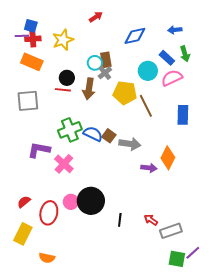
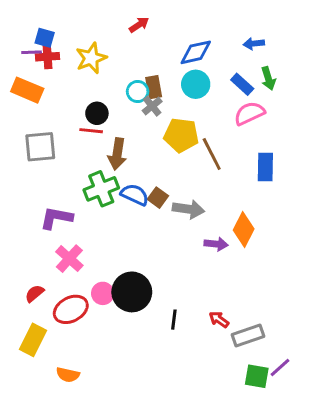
orange rectangle: (32, 62) -> (27, 90), moved
cyan circle: (148, 71) -> (196, 84), moved
brown arrow: (89, 89) -> (117, 154), moved
pink cross: (64, 164) -> (69, 259), moved
red ellipse: (49, 213) -> (71, 309), turned 50

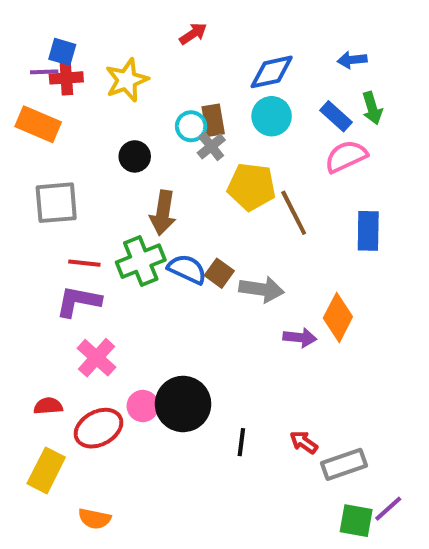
red line: (91, 131) -> (84, 263), moved
red semicircle: (34, 293) -> (48, 406), turned 36

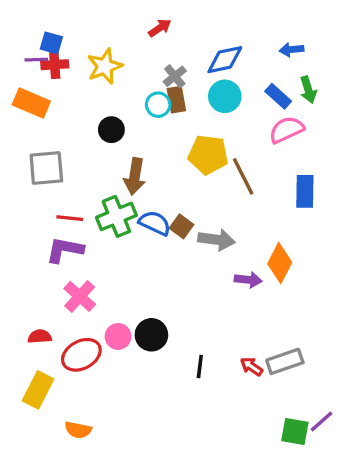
gray cross: (211, 146) -> (175, 76), moved
black circle: (183, 404) -> (151, 335), size x0.7
gray rectangle: (344, 464) -> (285, 361), moved

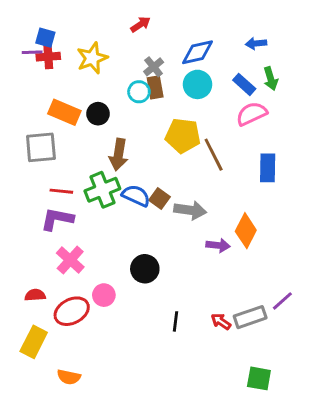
orange rectangle: (31, 103) -> (64, 112), moved
black circle: (151, 335) -> (145, 269), moved
purple line: (322, 422) -> (282, 301), moved

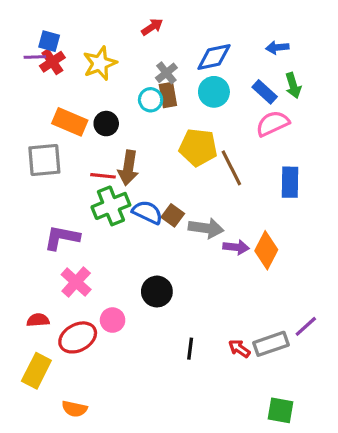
red cross: (48, 57) -> (52, 62), turned -30
red line: (61, 191) -> (103, 176), moved
purple arrow: (218, 245) -> (236, 247), moved

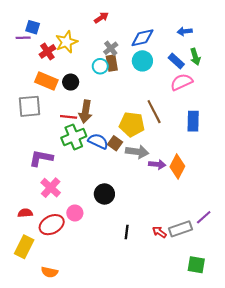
red cross: (52, 62) -> (47, 51), moved
yellow pentagon: (198, 147) -> (132, 124), moved
green square: (280, 410) -> (196, 265), moved

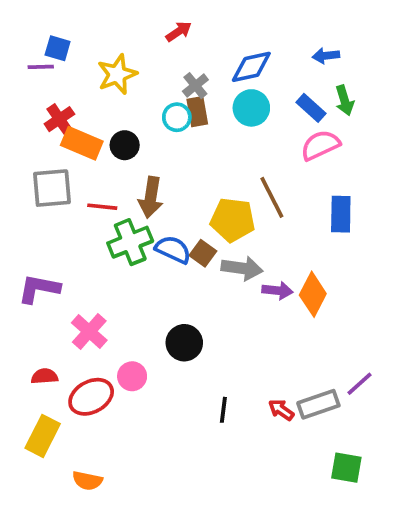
red cross: (47, 51) -> (59, 119), moved
red line: (69, 117) -> (102, 207), moved
purple L-shape: (41, 158) -> (39, 289), moved

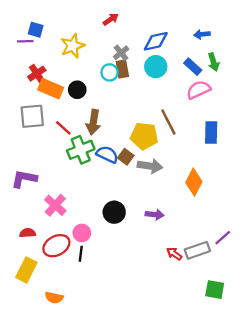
red line: (102, 207) -> (63, 128), turned 36
purple arrow: (277, 291) -> (155, 214), moved
black line: (223, 410) -> (81, 254), moved

